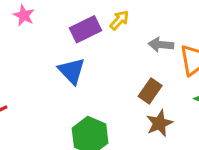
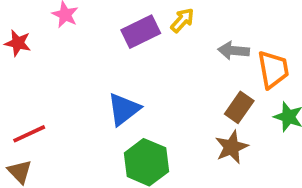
blue triangle: (72, 71) -> (124, 109), moved, turned 36
brown rectangle: (150, 91) -> (239, 107), moved

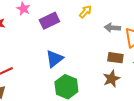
purple rectangle: (141, 32) -> (49, 21), moved
brown rectangle: (239, 107) -> (115, 58), turned 63

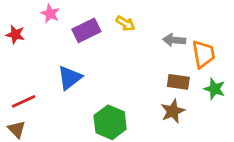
yellow arrow: (85, 12) -> (125, 23), moved, turned 80
blue triangle: (54, 59) -> (70, 78), moved

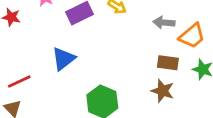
orange trapezoid: (203, 54) -> (192, 36), turned 60
brown star: (173, 111) -> (163, 91), turned -30

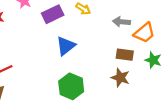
blue triangle: (63, 59) -> (66, 46), moved

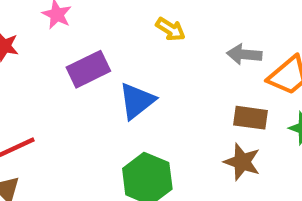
purple rectangle: (53, 14) -> (88, 69), moved

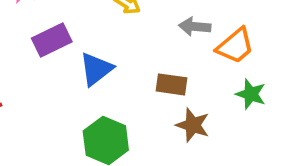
brown rectangle: (251, 118) -> (172, 84), moved

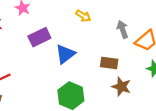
gray arrow: (195, 27) -> (123, 29), turned 66

